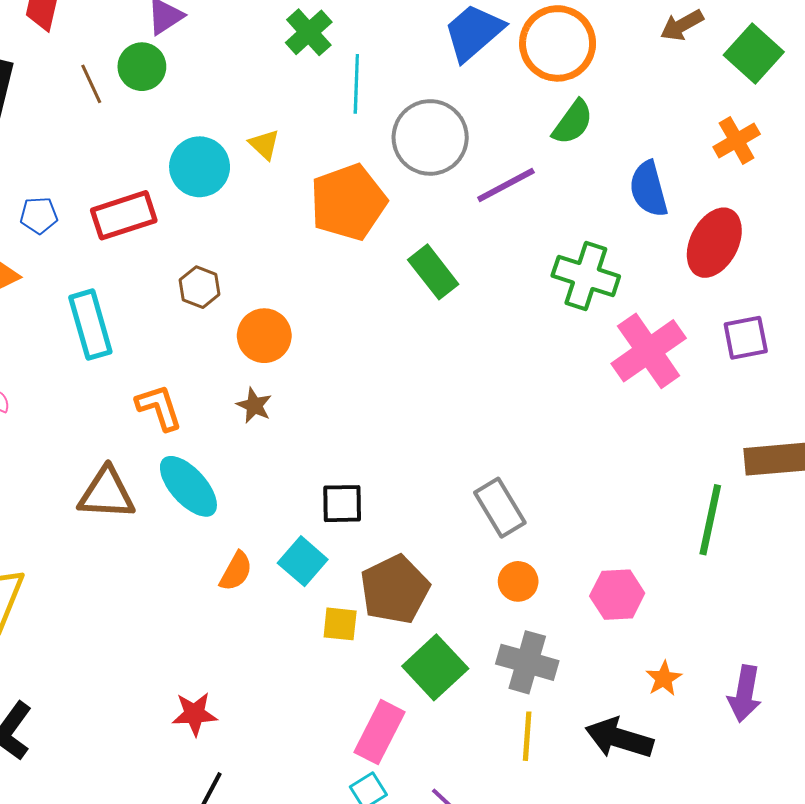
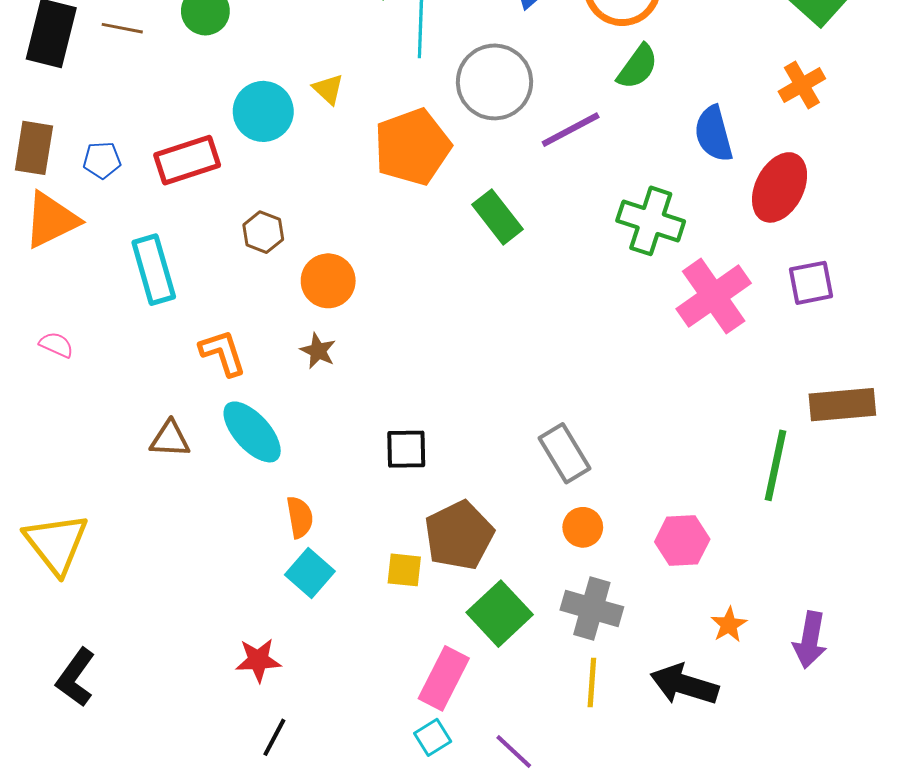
brown line: (91, 84) -> (122, 28), moved, turned -54
brown triangle: (107, 493) -> (170, 439), size x0.7
cyan square: (303, 561) -> (310, 573), moved
orange semicircle: (236, 571) -> (300, 517), turned -39

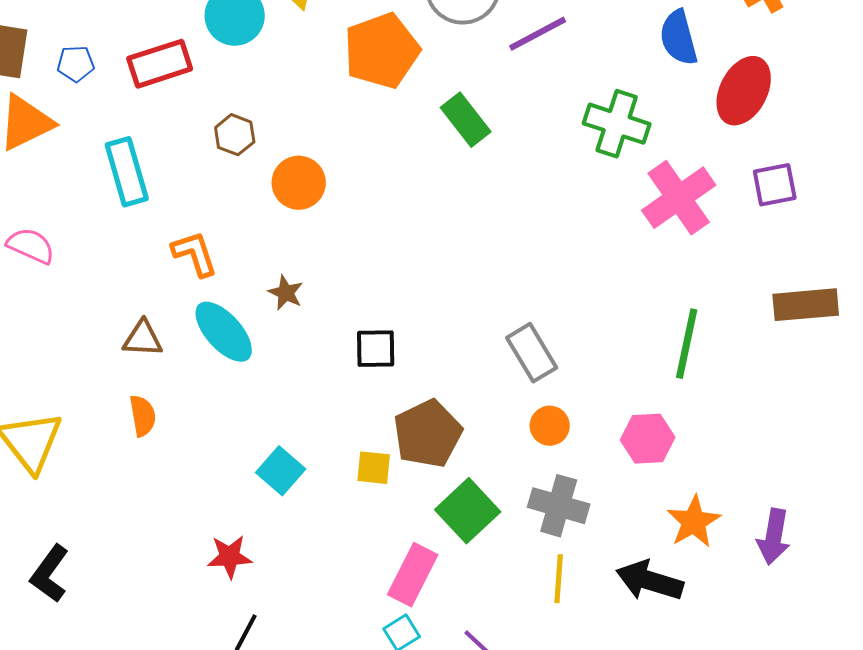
pink semicircle: (56, 345) -> (31, 246), size x1.4
brown star: (318, 351) -> (286, 293), moved
green line: (775, 465) -> (687, 344), moved
orange semicircle: (300, 517) -> (143, 416), moved
orange star: (729, 625) -> (694, 522), size x1.5

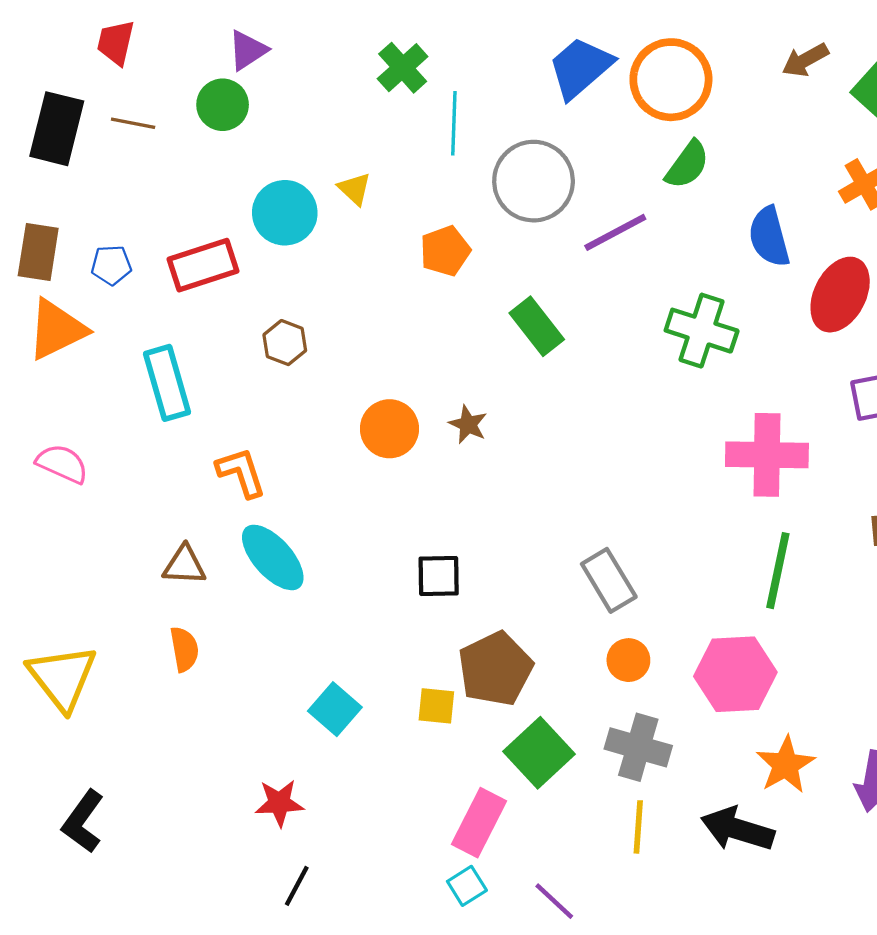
orange pentagon: (382, 51) -> (445, 251), size x0.6
orange circle: (299, 183) -> (389, 429), moved
pink cross: (679, 198) -> (767, 455), moved, turned 36
brown star: (286, 293) -> (468, 424), moved
pink hexagon: (648, 439) -> (735, 674), size x1.4

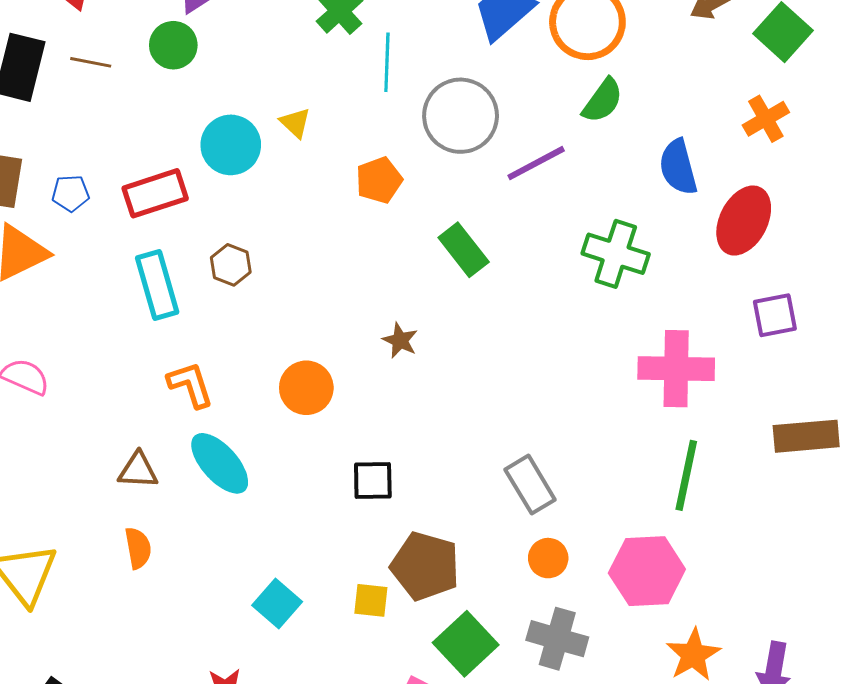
cyan rectangle: (167, 383) -> (157, 285), moved
orange circle: (389, 429) -> (306, 388), moved
brown pentagon: (495, 669) -> (425, 566), turned -30

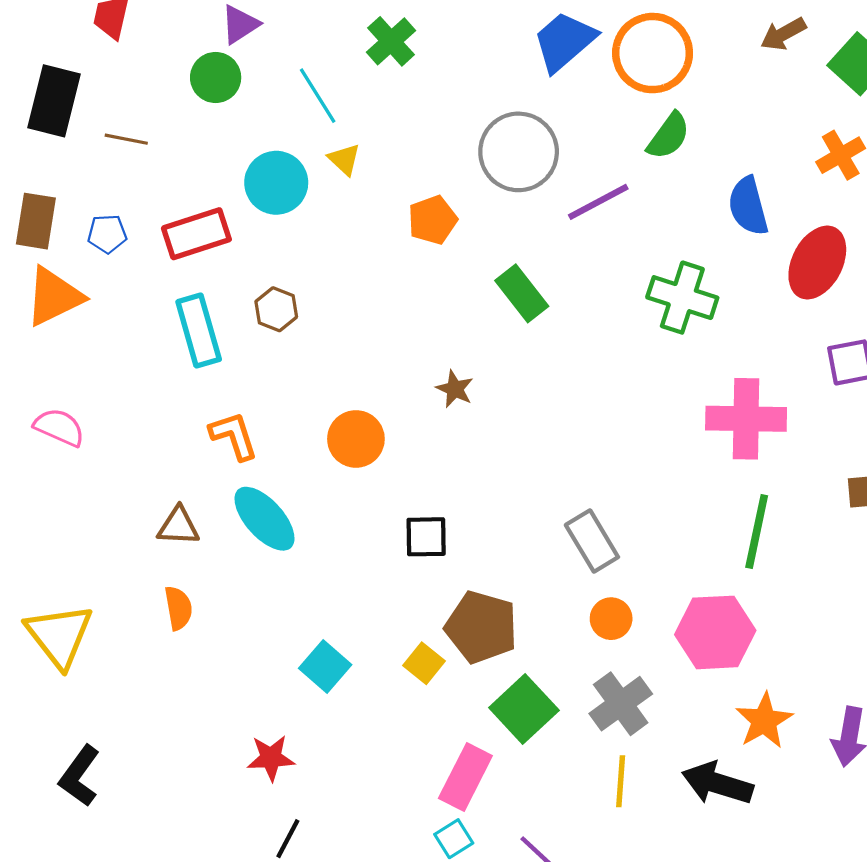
brown line: (91, 62) -> (126, 139), moved
cyan line: (387, 62) -> (318, 96), moved, turned -34
yellow square: (371, 600) -> (424, 663), turned 33
gray cross: (557, 639) -> (621, 704), turned 38

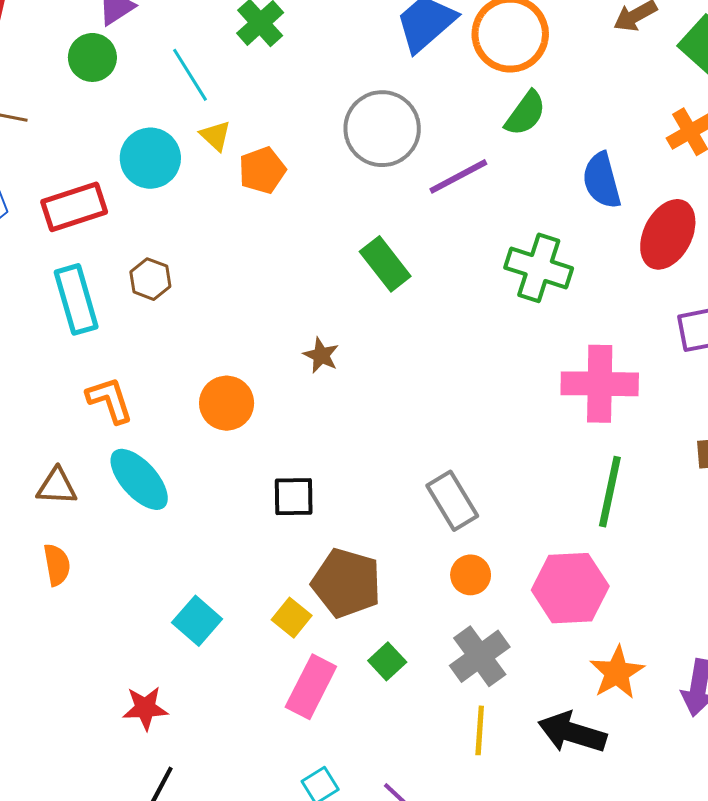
orange pentagon: (432, 220) -> (262, 170), moved
green square: (524, 709) -> (387, 661), size x0.6
pink rectangle: (465, 777) -> (311, 687), moved

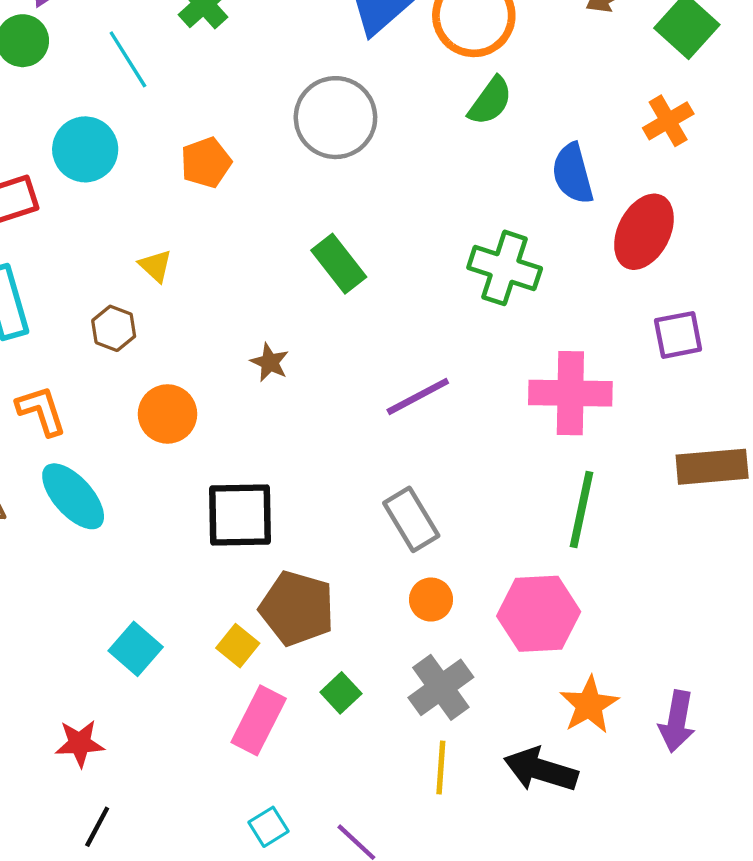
yellow triangle: (215, 136) -> (155, 266), moved
purple line: (458, 176) -> (418, 396), moved
brown hexagon: (150, 279) -> (114, 328), moved
black square: (294, 497) -> (240, 515), size x1.5

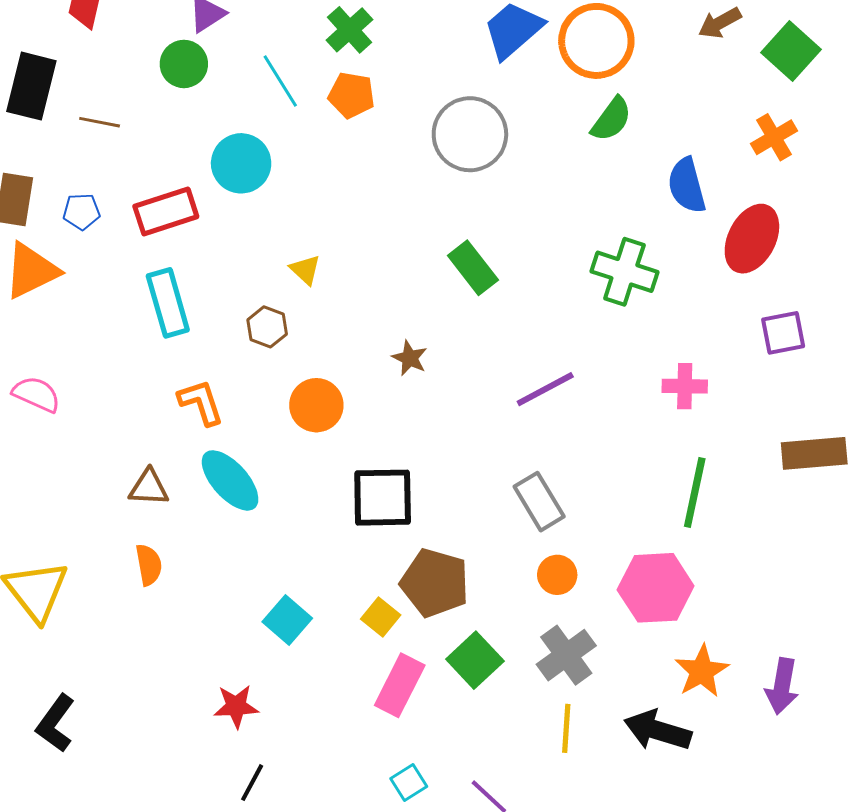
orange pentagon: (206, 163) -> (351, 95), moved, turned 30
pink cross: (570, 393) -> (685, 386), size x0.6
green square: (341, 693) -> (475, 660), size x1.5

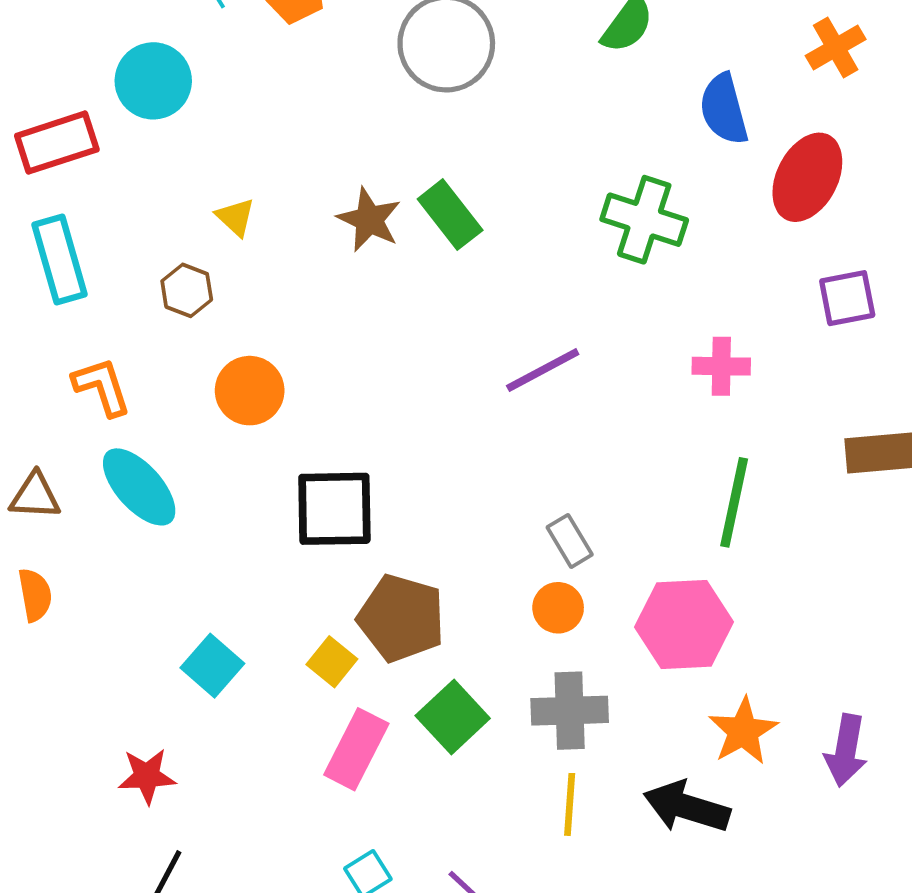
brown star: (410, 358) -> (369, 220), moved, size x1.4
gray rectangle: (539, 502) -> (570, 541), moved, size x0.7
gray cross: (566, 655) -> (570, 711), turned 34

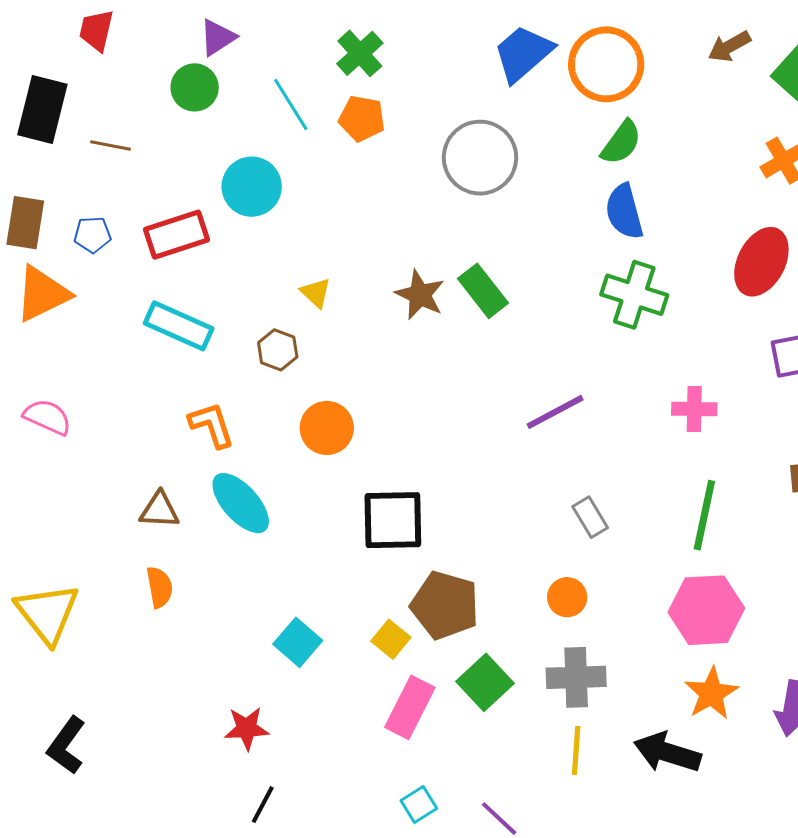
blue semicircle: (724, 109) -> (624, 212), moved
cyan rectangle: (59, 260) -> (179, 326), turned -50
gray rectangle: (570, 541) -> (590, 517), moved
pink hexagon: (684, 624) -> (706, 610), moved

